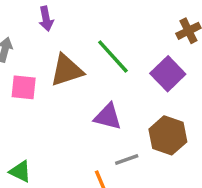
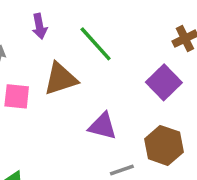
green line: (113, 57) -> (96, 44), moved

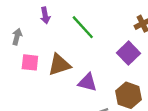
brown triangle: (61, 79) -> (59, 65), moved

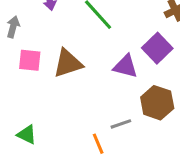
purple triangle: (87, 82) -> (125, 66), moved

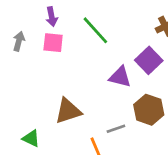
pink square: (30, 60) -> (53, 43), moved
brown triangle: (68, 63) -> (68, 111), moved

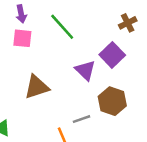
purple triangle: (120, 77) -> (85, 70), turned 30
brown triangle: (68, 111) -> (37, 87), moved

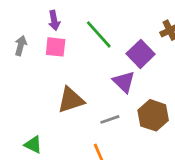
purple square: (112, 55) -> (141, 54), moved
gray line: (81, 119) -> (110, 119), moved

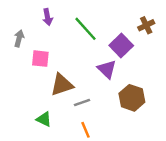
pink square: (56, 47) -> (40, 59), moved
gray line: (110, 119) -> (82, 103), moved
green triangle: (33, 145) -> (44, 119), moved

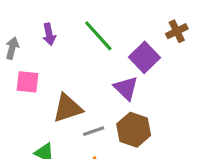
purple arrow: (48, 17) -> (49, 34), moved
pink square: (40, 59) -> (27, 82), moved
brown hexagon: (132, 98) -> (134, 130), moved

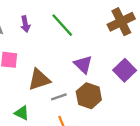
brown cross: (177, 31) -> (121, 22), size x1.6
purple square: (144, 57) -> (125, 70), moved

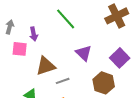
purple arrow: (25, 24) -> (34, 34), moved
brown hexagon: (89, 96) -> (104, 83), moved

